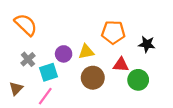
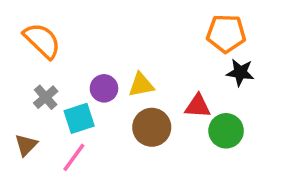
orange pentagon: (113, 32) -> (226, 34), moved

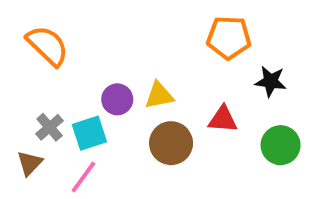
orange pentagon: (226, 34) -> (229, 38), moved
gray cross: (46, 97) -> (50, 127), moved
green circle: (226, 131) -> (281, 145), moved

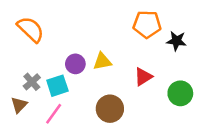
black star: (271, 81) -> (176, 41), moved
red triangle: (223, 119) -> (143, 77), turned -36
brown circle: (171, 143) -> (110, 109), moved

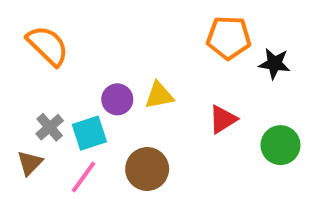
brown circle: (110, 109) -> (147, 169), moved

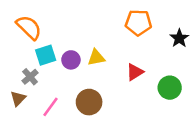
black star: (275, 64) -> (179, 38), moved, turned 30
cyan square: (89, 133) -> (46, 55), moved

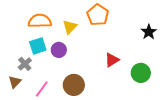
orange pentagon: (138, 23) -> (98, 15), moved, turned 30
orange semicircle: (29, 27) -> (40, 21), moved, turned -45
yellow triangle: (96, 57) -> (70, 27), moved, turned -35

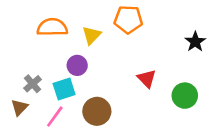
orange pentagon: (98, 15) -> (128, 19), turned -30
cyan square: (38, 46) -> (64, 89), moved
red triangle: (112, 60) -> (147, 79), turned -42

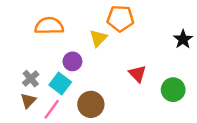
yellow triangle: (92, 35) -> (98, 38), moved
cyan square: (64, 89) -> (60, 84), turned -35
brown triangle: (19, 107) -> (28, 101), moved

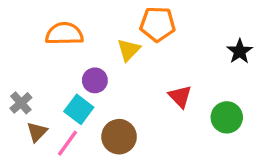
gray cross: (31, 79) -> (21, 103), moved

